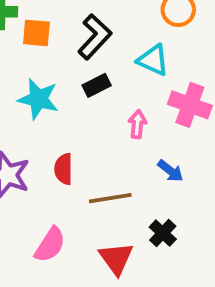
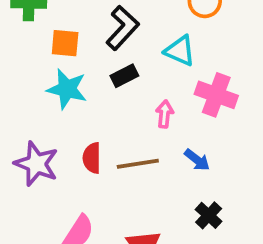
orange square: (36, 33) -> (65, 43), moved
brown line: (110, 198) -> (138, 164), moved
black cross: (163, 233) -> (209, 215), moved

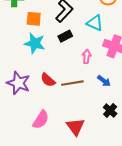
red semicircle: (92, 158) -> (48, 80), turned -49

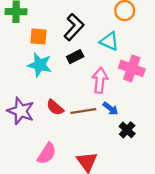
pink arrow: (87, 57) -> (100, 80), size x1.5
blue arrow: (104, 81) -> (111, 109), moved
black cross: (110, 111) -> (127, 130), moved

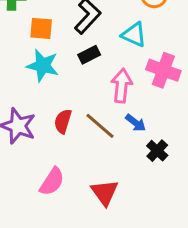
red semicircle: (55, 107) -> (63, 121), turned 66
brown line: (83, 111) -> (100, 126), turned 50

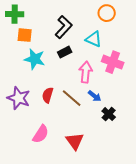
orange square: (41, 28) -> (25, 35), moved

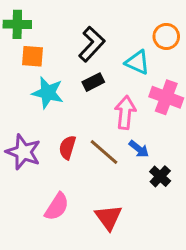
orange circle: (107, 13) -> (166, 36), moved

